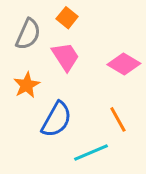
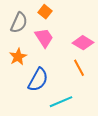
orange line: (118, 119) -> (79, 68), moved

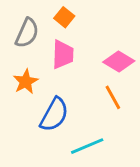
pink trapezoid: (44, 38) -> (63, 54), turned 35

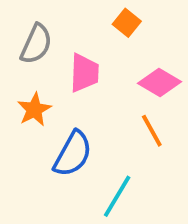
orange square: (64, 17) -> (127, 23), moved
cyan line: (87, 146) -> (117, 196), turned -36

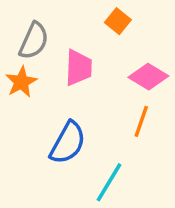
orange star: (34, 109) -> (21, 82), moved
orange line: (152, 131) -> (141, 121), turned 48

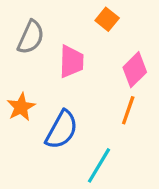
pink diamond: (148, 77) -> (135, 70), turned -76
orange star: (21, 82) -> (21, 107), moved

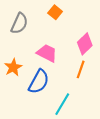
orange square: (107, 19) -> (55, 12), moved
pink trapezoid: (71, 62) -> (47, 53), moved, turned -65

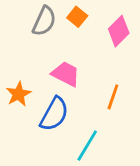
gray semicircle: (19, 23) -> (44, 21), moved
pink diamond: (85, 44) -> (119, 31), moved

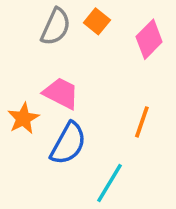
pink trapezoid: (66, 74) -> (61, 93), moved

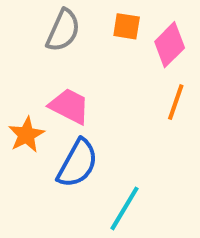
orange square: (97, 21) -> (127, 26), moved, turned -30
orange line: (142, 122) -> (176, 102), moved

